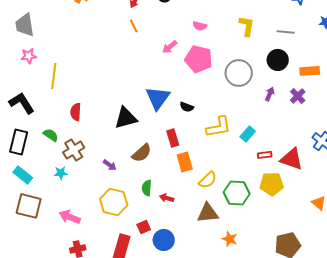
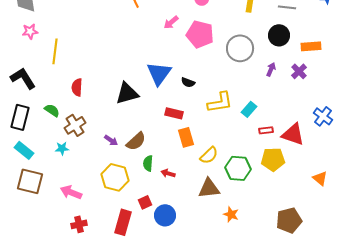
red rectangle: (173, 138) -> (174, 113), turned -60
brown semicircle: (142, 153) -> (136, 141), moved

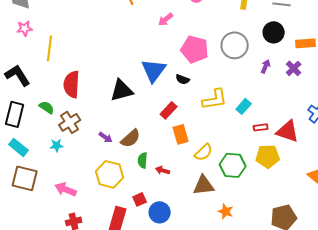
pink pentagon: (200, 34) -> (195, 49), moved
red semicircle: (77, 87) -> (72, 84), size x1.5
red rectangle: (174, 113) -> (169, 110), turned -60

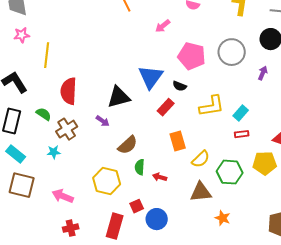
red rectangle: (169, 110) -> (166, 107), moved
red rectangle: (261, 127) -> (242, 134), moved
purple arrow: (106, 137) -> (103, 121), moved

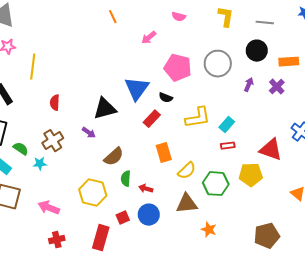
red semicircle: (69, 91) -> (55, 103), size x0.6
green semicircle: (44, 114) -> (21, 149), moved
blue circle: (157, 219) -> (149, 215), moved

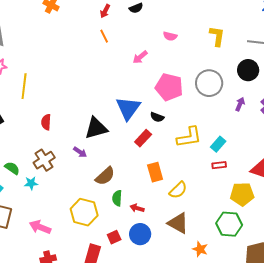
green hexagon: (216, 184) -> (229, 224), moved
brown triangle: (187, 204) -> (178, 223), turned 35

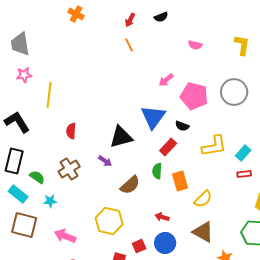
pink arrow: (140, 57) -> (166, 80), moved
cyan star: (31, 183) -> (50, 201), moved
green semicircle: (117, 198) -> (157, 171), moved

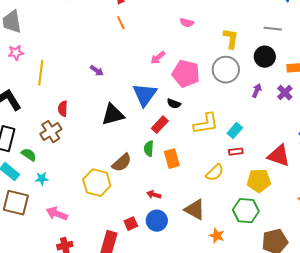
yellow L-shape: (242, 45) -> (231, 39), moved
purple arrow: (105, 161) -> (97, 71), moved
brown cross: (69, 169) -> (51, 132), moved
yellow semicircle: (203, 199) -> (215, 173), moved
yellow hexagon: (109, 221) -> (97, 183), moved

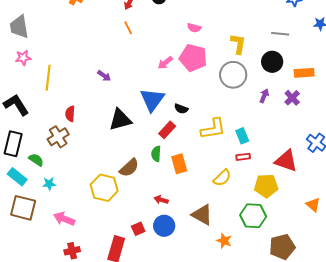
pink pentagon: (186, 74) -> (193, 58), moved
cyan rectangle: (235, 131) -> (242, 136), turned -63

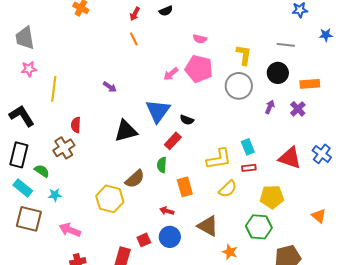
yellow L-shape: (213, 129) -> (219, 159), moved
red triangle: (286, 161) -> (290, 158), moved
orange rectangle: (179, 164) -> (185, 187), moved

